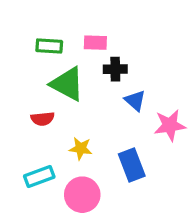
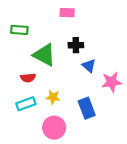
pink rectangle: (95, 43) -> (67, 13), moved
green rectangle: (49, 46) -> (19, 30), moved
cyan rectangle: (39, 177) -> (26, 104), moved

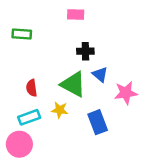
green triangle: (44, 55) -> (73, 84), moved
red semicircle: (28, 78) -> (32, 88), turned 88
pink circle: (54, 128) -> (19, 144), moved

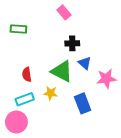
pink rectangle: (76, 15) -> (64, 12), turned 48

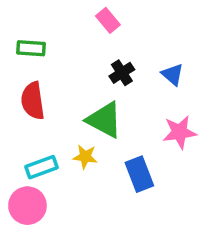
black cross: (72, 43) -> (122, 73), turned -32
blue triangle: (85, 63) -> (173, 75), moved
red semicircle: (27, 74) -> (33, 101), moved, size x1.5

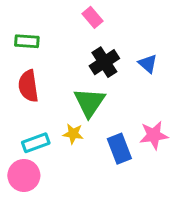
black cross: (122, 73) -> (104, 62), size x1.4
green triangle: (104, 120) -> (90, 102), turned 36
pink star: (180, 132) -> (154, 135), moved

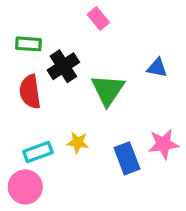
black cross: (104, 62) -> (63, 66), moved
blue triangle: (148, 64) -> (157, 68), turned -30
green triangle: (90, 102) -> (108, 90), moved

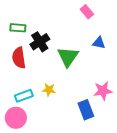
pink rectangle: (98, 19) -> (87, 12), moved
blue rectangle: (127, 158) -> (86, 110), moved

